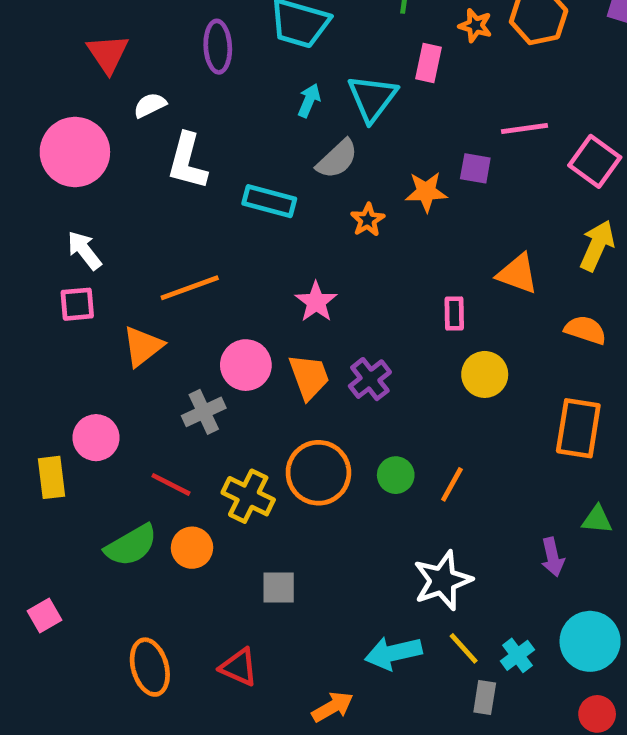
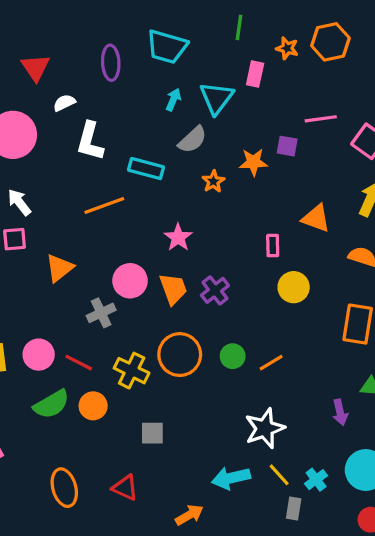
orange line: (190, 288) -> (104, 205), moved
pink circle: (96, 438) -> (39, 355), moved
orange line: (452, 484) -> (271, 363), turned 30

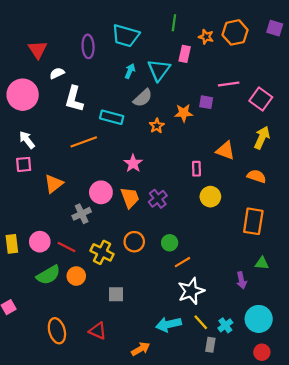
orange circle: (180, 355) -> (134, 242), size x0.7
orange line: (271, 363) -> (182, 262), moved

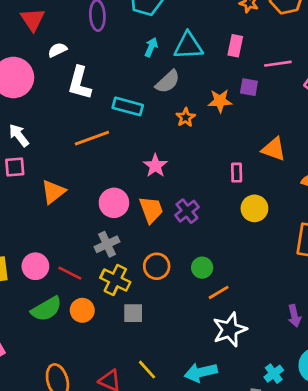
pink rectangle: (185, 54) -> (235, 46), moved
cyan triangle: (159, 70) -> (188, 46), turned 50
gray cross: (82, 214) -> (107, 244), moved
gray square: (116, 294) -> (133, 313), moved
yellow line: (201, 322) -> (147, 370), moved

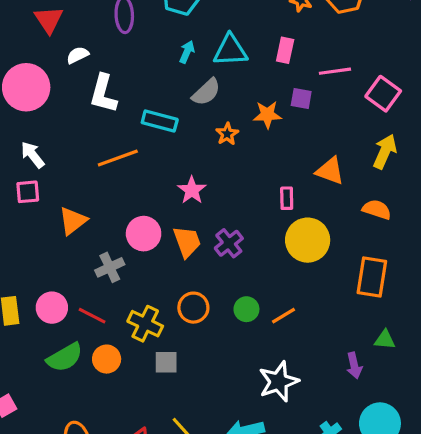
yellow circle: (254, 208) -> (308, 240), size x1.4
gray cross: (107, 244) -> (110, 267), moved
orange line: (219, 292) -> (283, 316), moved

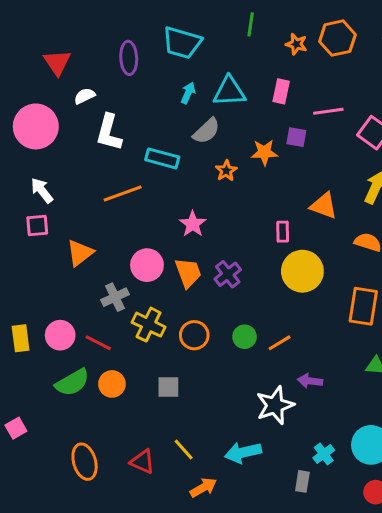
yellow cross: (145, 324) -> (149, 325), moved
purple arrow: (354, 365) -> (310, 381), moved, turned 110

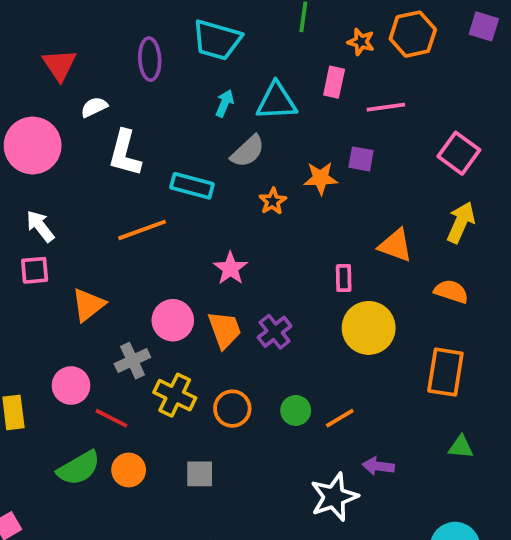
pink rectangle: (281, 91) -> (334, 82), moved
pink line: (328, 111) -> (386, 107), moved
pink circle: (60, 335) -> (71, 386), moved

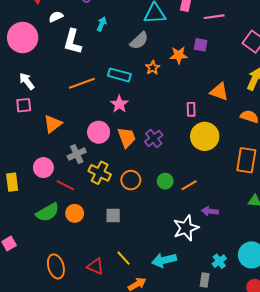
cyan arrow: (225, 103) -> (102, 24), moved
cyan rectangle: (192, 186) -> (119, 75), moved
pink star: (230, 268) -> (119, 104), moved

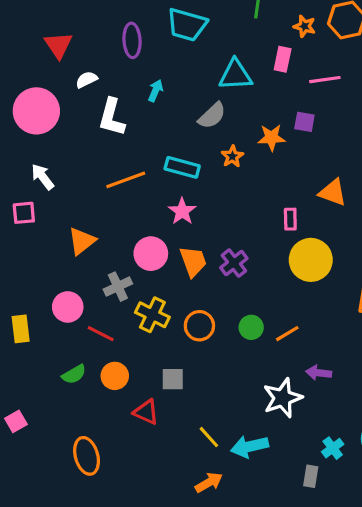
pink square: (24, 105) -> (24, 213), moved
green semicircle: (48, 212) -> (74, 374), size x0.7
yellow line: (124, 258) -> (209, 437), moved
red triangle: (95, 266) -> (146, 412), moved

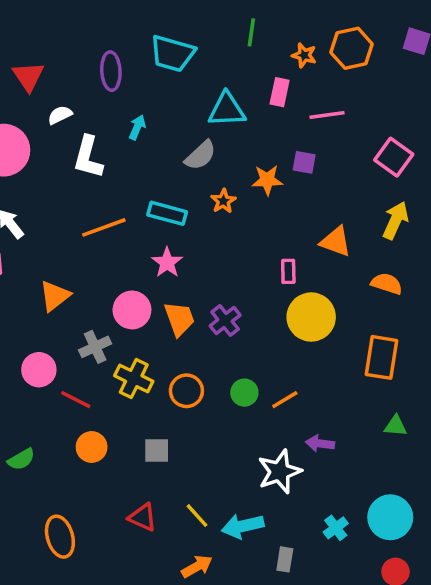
green semicircle: (74, 374) -> (21, 459), moved
red triangle: (146, 412) -> (143, 517), moved
gray rectangle: (311, 476) -> (285, 559), moved

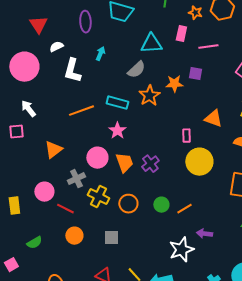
orange star: (223, 201) -> (149, 96), size x1.5

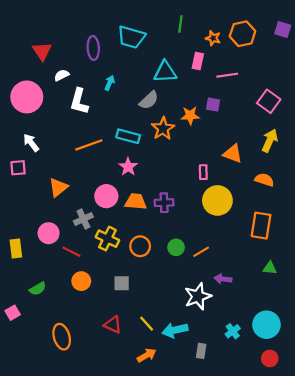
orange trapezoid: (124, 163) -> (136, 202), turned -65
purple cross: (150, 164) -> (164, 203), turned 36

